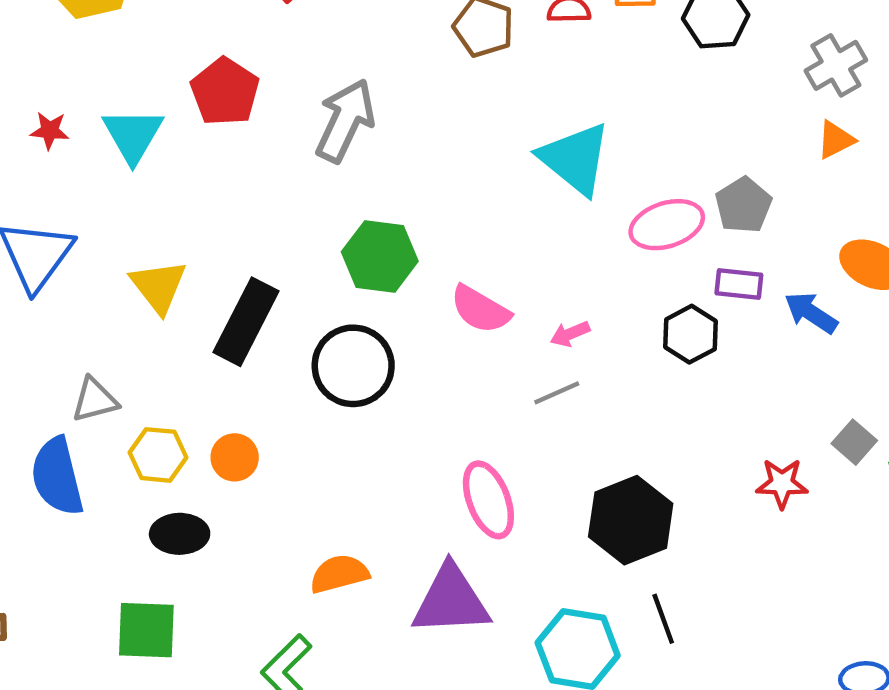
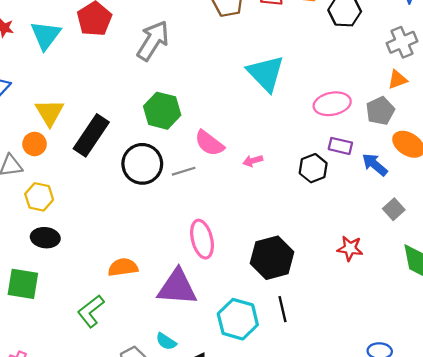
gray pentagon: (743, 205) -> (380, 111), moved
pink ellipse: (667, 225) -> (332, 104), moved
gray line: (557, 393) -> (184, 171), moved
gray square: (854, 442) -> (394, 209), moved
orange circle: (235, 457) -> (35, 144), moved

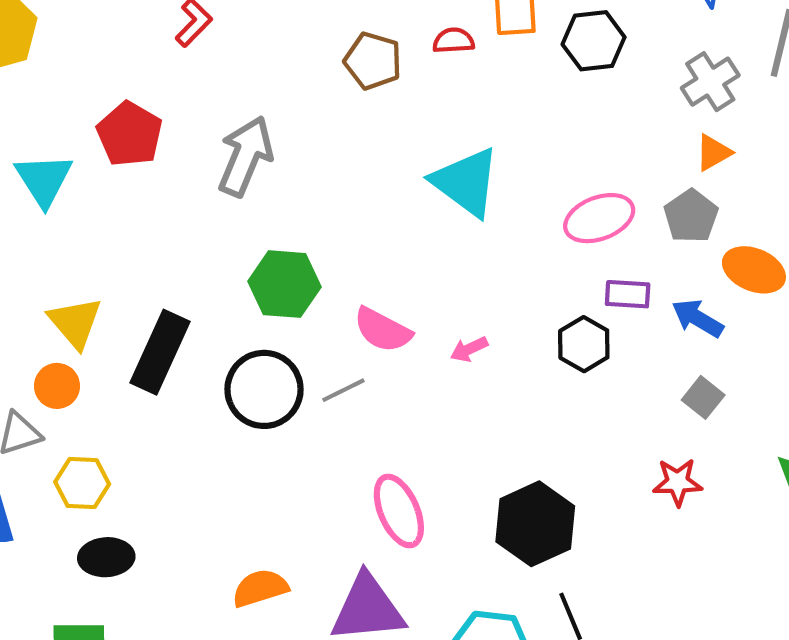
gray square: (394, 209) -> (703, 397), moved

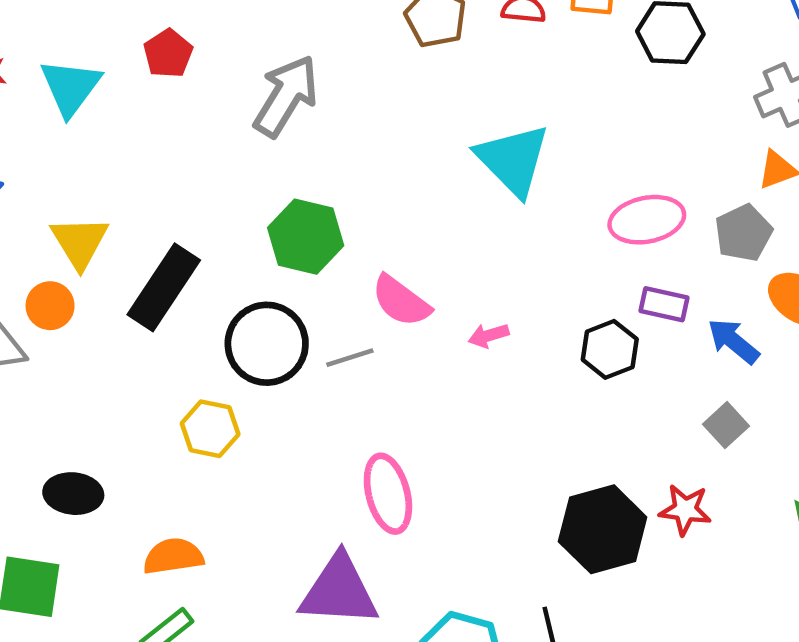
red pentagon: (130, 134) -> (168, 54), size x0.7
yellow hexagon: (82, 483) -> (210, 429), moved
black hexagon: (535, 524) -> (603, 529), moved
orange semicircle: (260, 588) -> (173, 556), moved

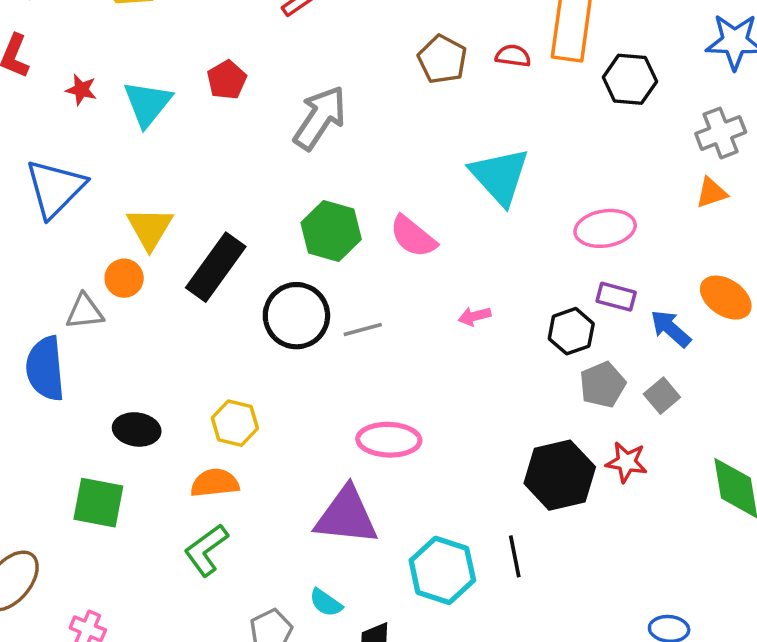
gray pentagon: (743, 233) -> (603, 385), moved
pink semicircle: (401, 301) -> (413, 237), moved
yellow hexagon: (210, 429) -> (235, 423), moved
pink ellipse: (388, 494) -> (389, 440), turned -76

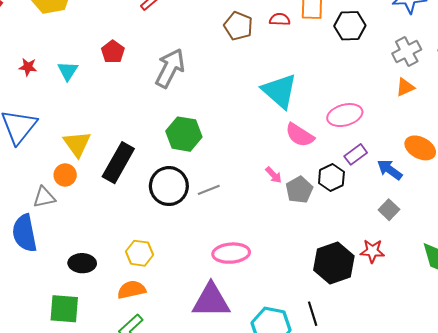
cyan triangle: (147, 104) -> (68, 71), size x0.7
pink semicircle: (413, 237) -> (300, 135), moved
purple rectangle: (616, 297) -> (356, 154), turned -45
pink arrow: (475, 316) -> (274, 175), turned -114
gray pentagon: (603, 385) -> (299, 190), moved

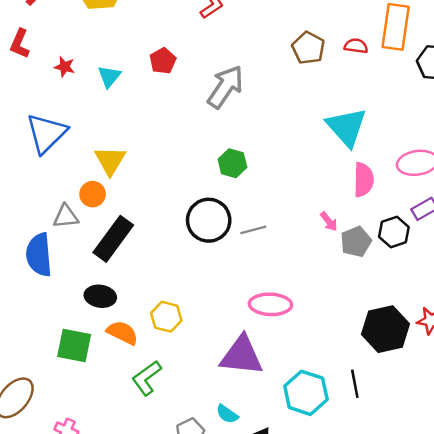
green hexagon: (184, 134) -> (232, 163), size x0.7
pink semicircle: (300, 135) -> (364, 180), turned -128
black rectangle: (118, 163) -> (113, 239), moved
yellow hexagon: (139, 253) -> (166, 317), moved
orange semicircle: (132, 290) -> (122, 333), moved, turned 32

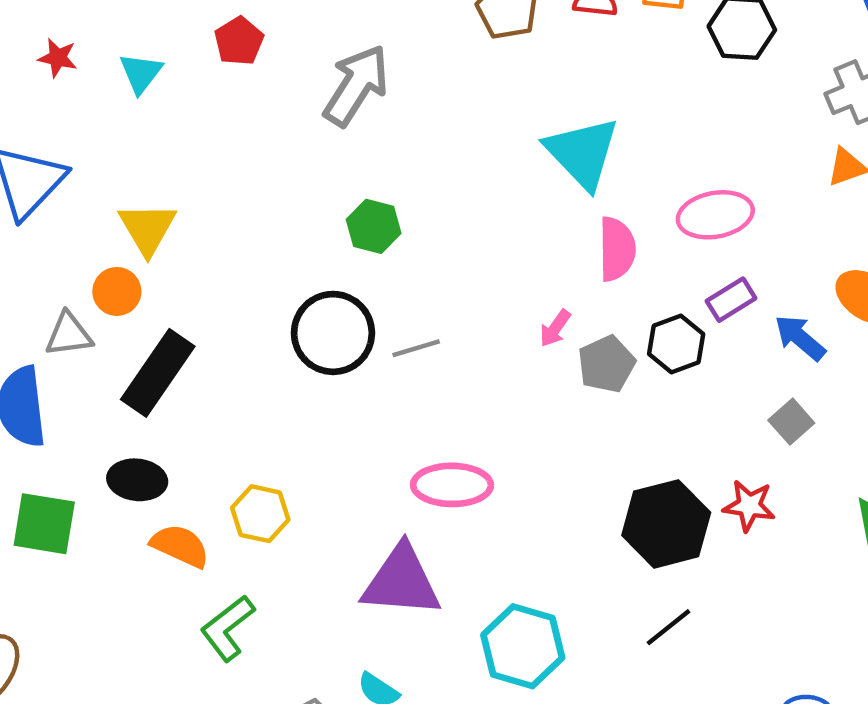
pink arrow: (329, 221) -> (555, 328), turned 75
green square: (74, 346) -> (44, 524), moved
black line: (355, 384) -> (668, 627), moved, turned 64

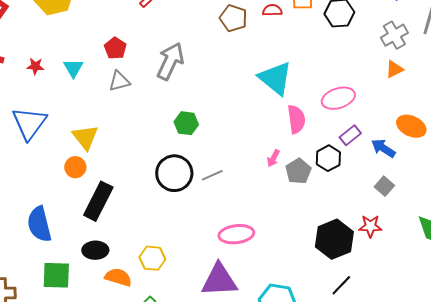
gray triangle: (69, 334) -> (119, 81), moved

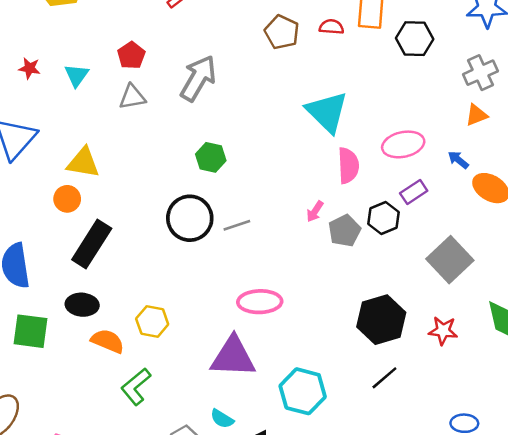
yellow triangle: (85, 137) -> (83, 163), turned -48
blue arrow: (383, 148) -> (458, 160), moved, size x0.7
gray square: (384, 186) -> (450, 260), size x1.8
red star: (370, 226) -> (443, 331), moved

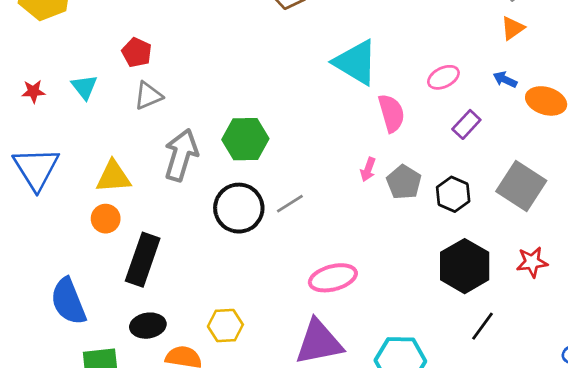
gray arrow: (198, 78) -> (181, 155), moved
pink ellipse: (403, 144) -> (443, 77), size x0.7
green hexagon: (211, 157) -> (245, 139), size x1.4
black hexagon: (383, 218) -> (453, 194), moved

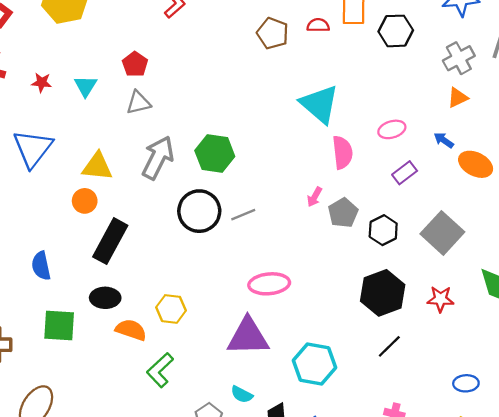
blue semicircle: (68, 301) -> (41, 266), size x0.7

